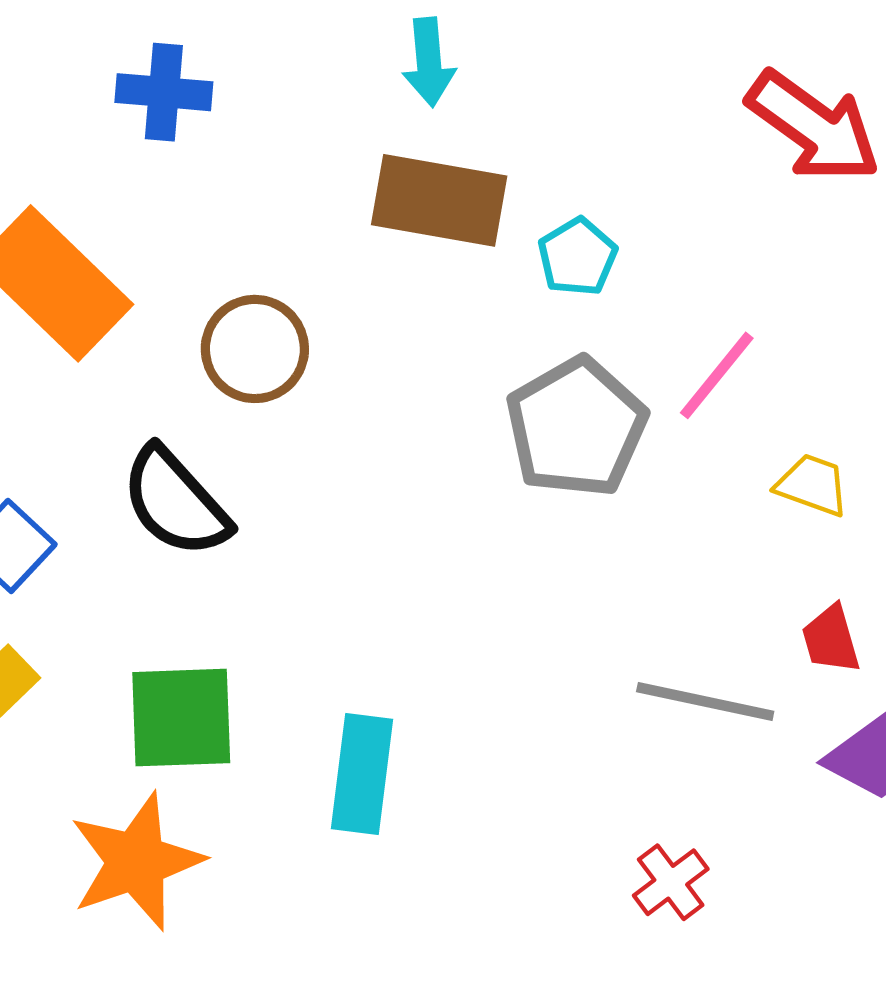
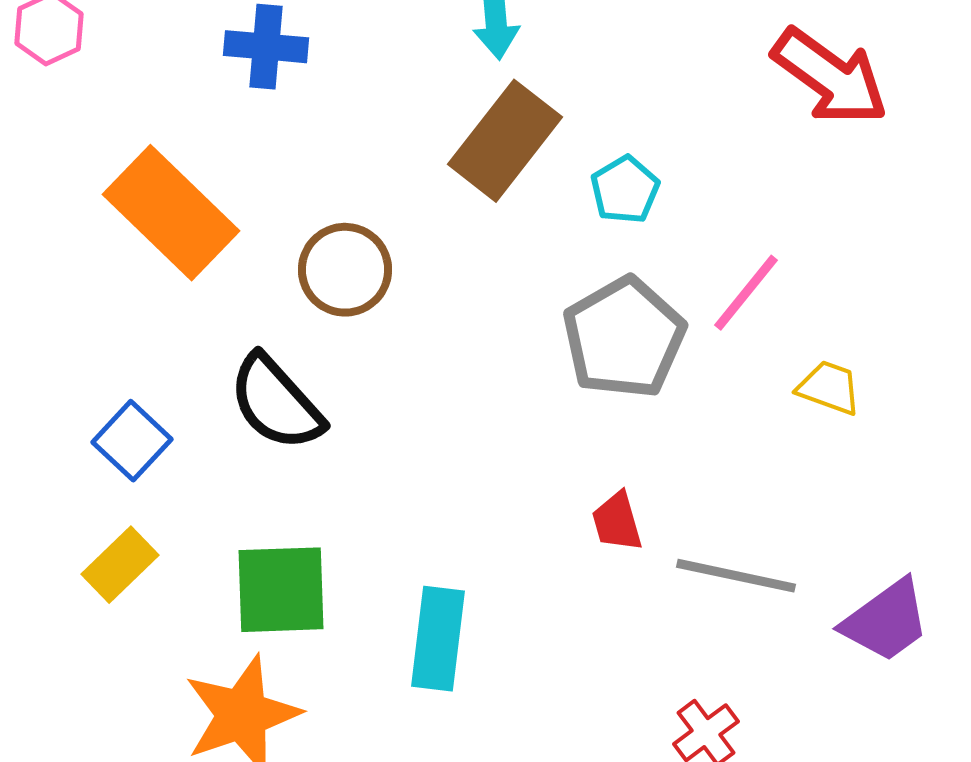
brown rectangle: (439, 200) -> (505, 141), turned -62
red trapezoid: (831, 639) -> (617, 522), moved

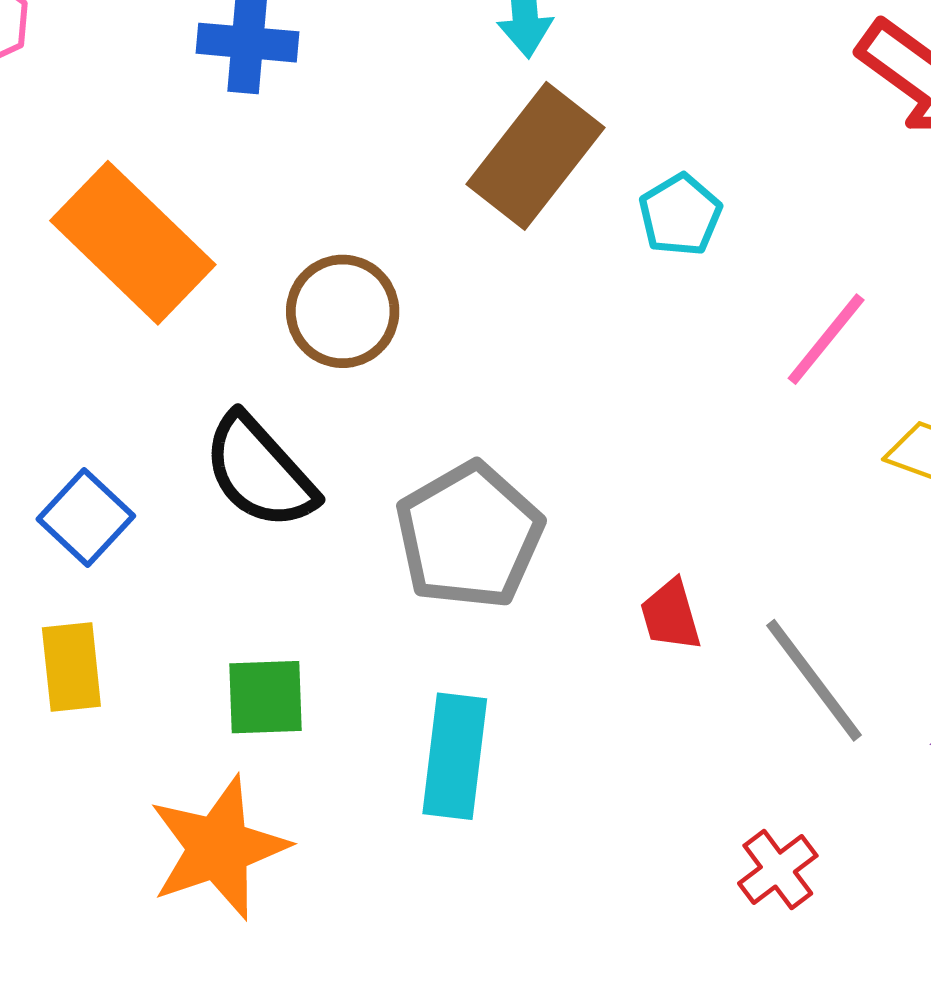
gray pentagon: (624, 338) -> (469, 536), moved
yellow rectangle: (120, 565) -> (71, 667), turned -52
gray line: (736, 576) -> (814, 680), turned 41
green square: (281, 590) -> (265, 697), size x0.7

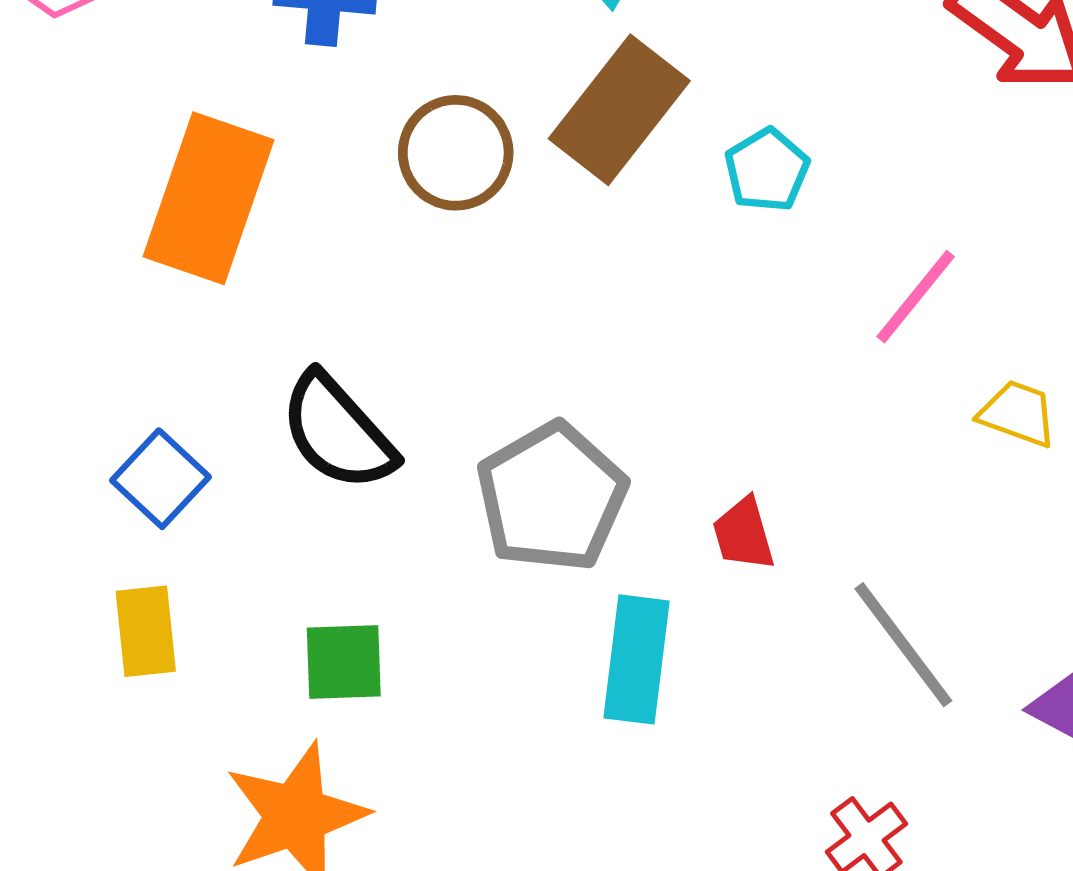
orange rectangle: (133, 243) -> (208, 198), turned 65
brown circle: (343, 311) -> (456, 153), moved
red trapezoid: (671, 615) -> (743, 534), moved
cyan rectangle: (455, 756) -> (636, 659), moved

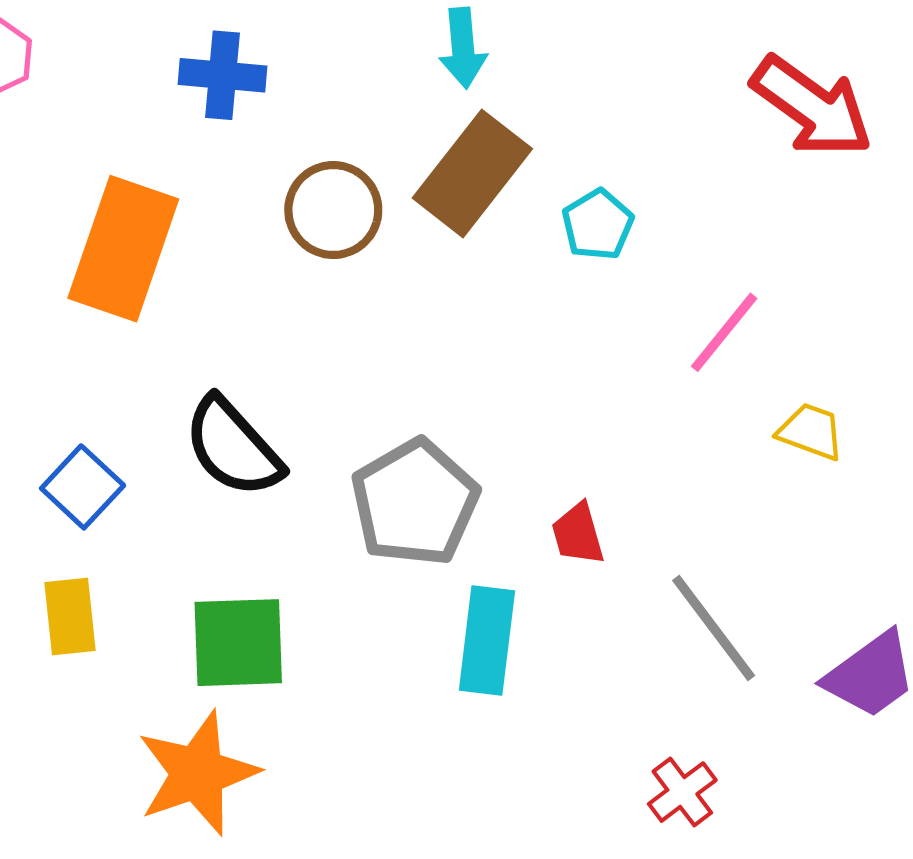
green square: (344, 662) -> (238, 643), size x1.4

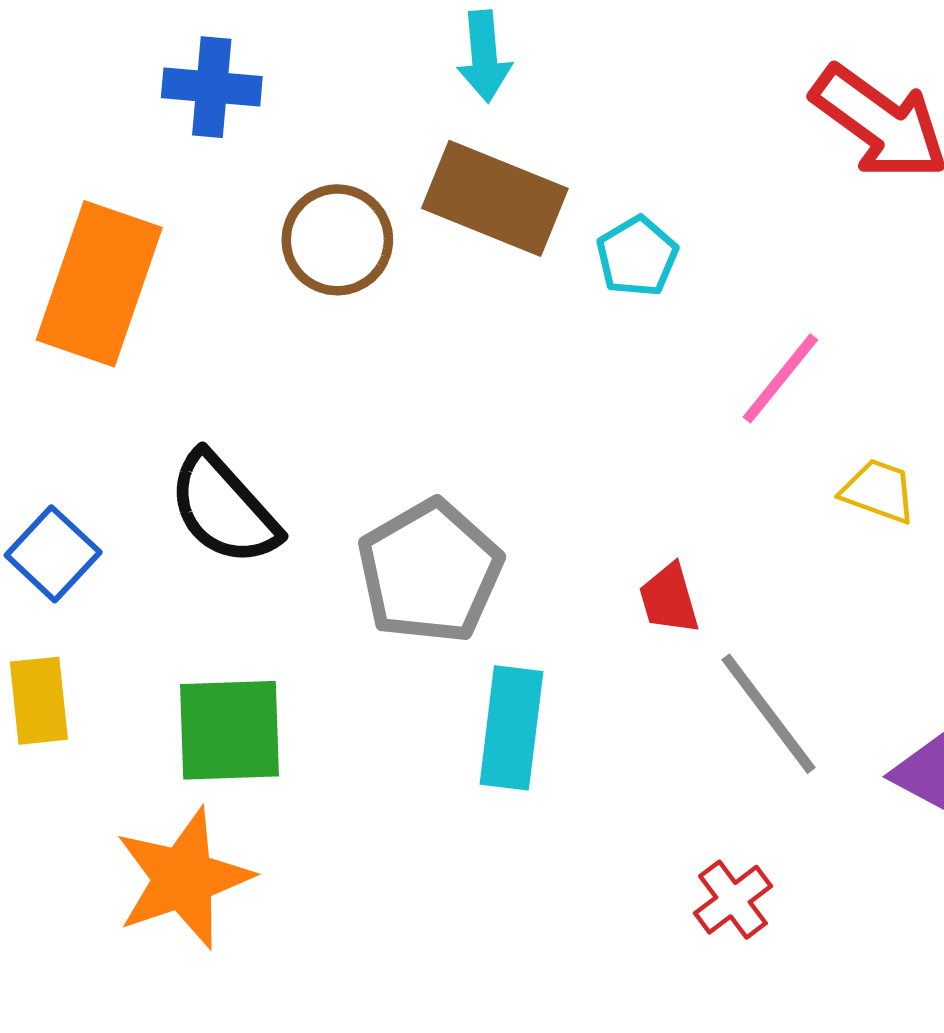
brown rectangle: (472, 173) -> (495, 198), turned 74
red trapezoid: (578, 534) -> (669, 599), moved

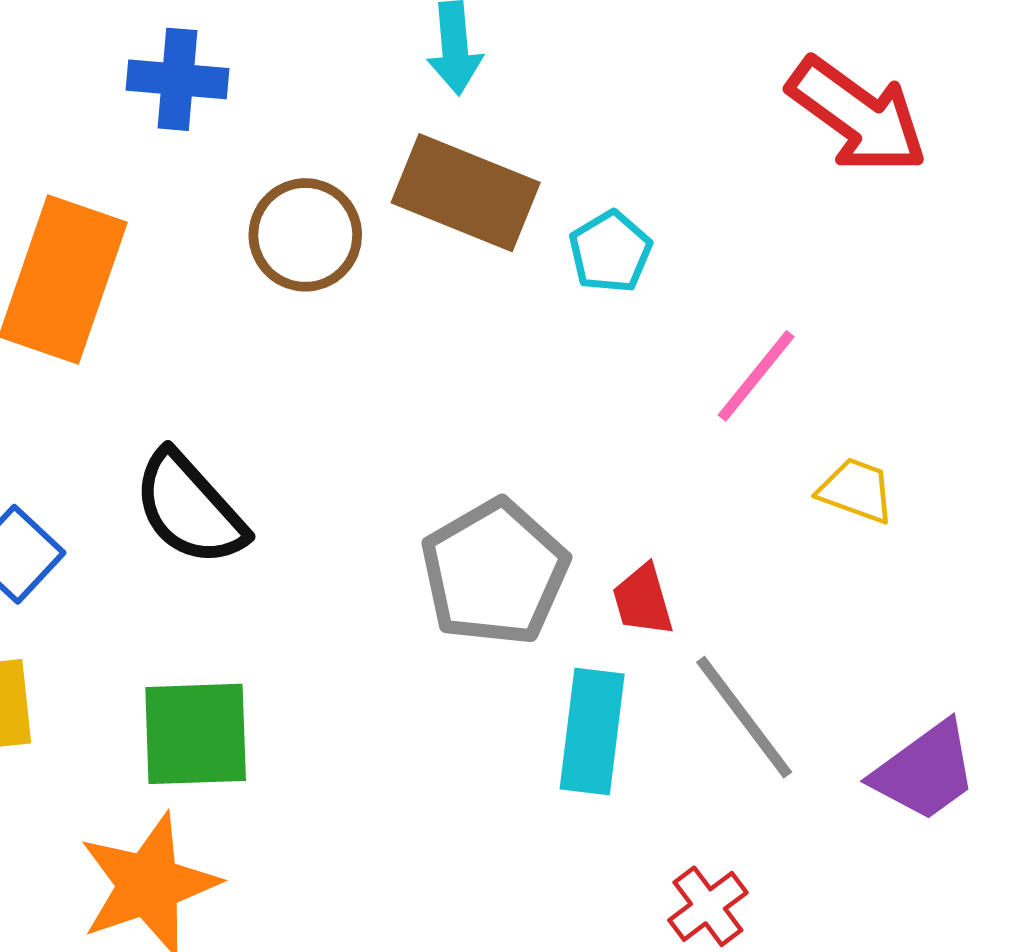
gray pentagon: (430, 572) -> (495, 572), moved
cyan rectangle: (511, 728) -> (592, 732), moved

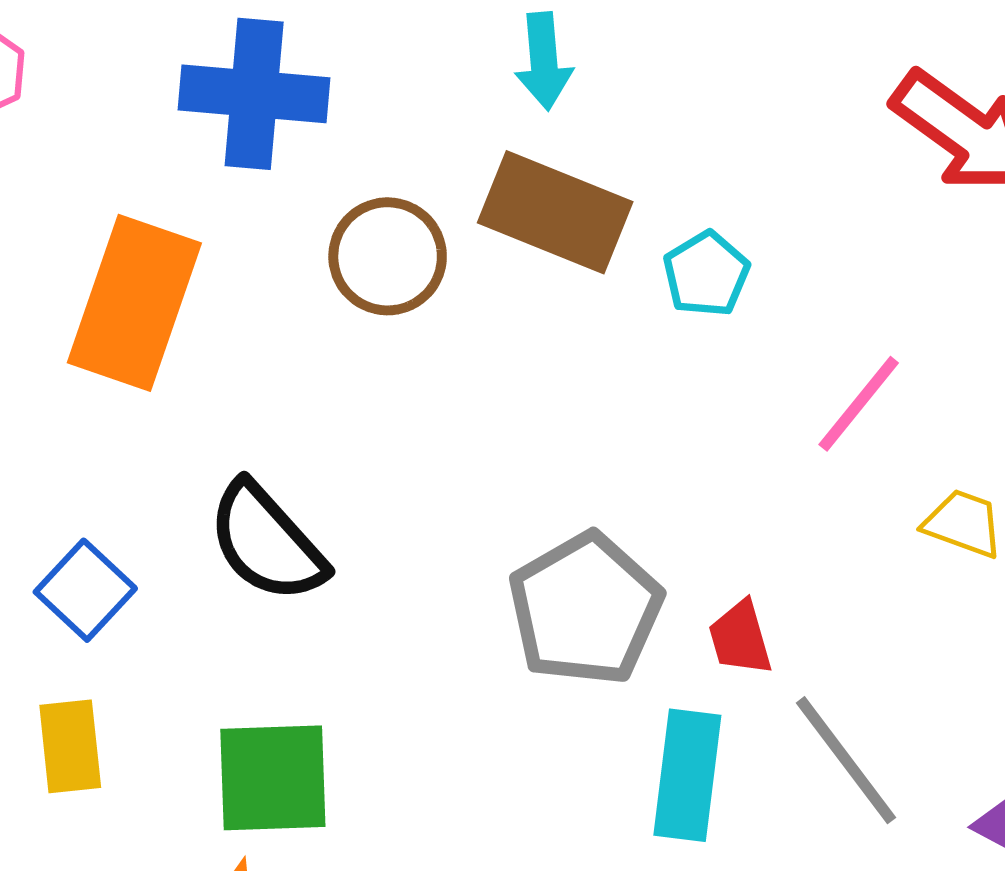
blue cross: (178, 79) -> (254, 94), size x1.4

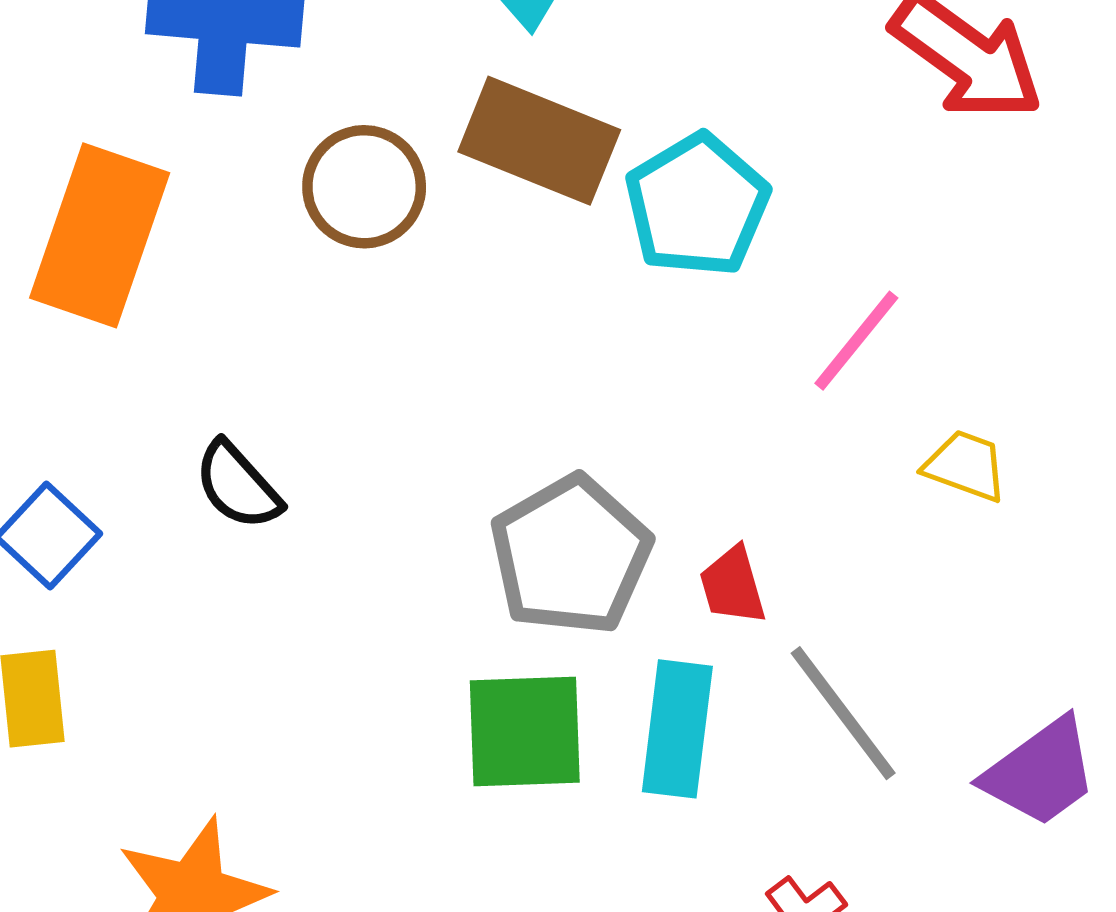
cyan pentagon: (706, 274) -> (697, 205), size x1.6
black semicircle: (267, 542) -> (238, 485), size x0.7
green square: (273, 778) -> (525, 732), moved

